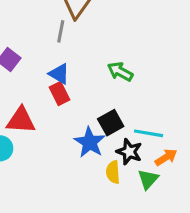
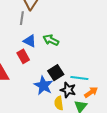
green arrow: (120, 72) -> (51, 40), moved
blue triangle: (59, 74) -> (30, 41), moved

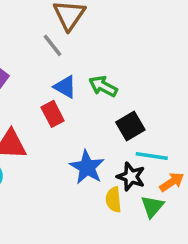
gray line: (22, 18) -> (53, 45), turned -48
black square: (56, 73) -> (130, 126), moved

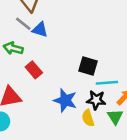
green arrow: (103, 86) -> (13, 48), moved
blue triangle: (65, 87) -> (40, 30), moved
black square: (130, 126) -> (88, 66), turned -30

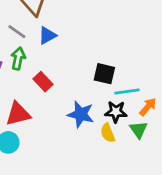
gray line: (23, 24) -> (17, 32), moved
blue triangle: (40, 30) -> (47, 35), turned -42
green arrow: (13, 48) -> (18, 58), turned 90

